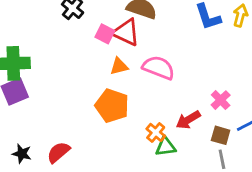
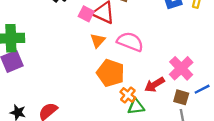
orange triangle: (119, 66) -> (98, 41), turned -35
pink cross: (221, 100) -> (181, 68), size x1.5
orange pentagon: (112, 106) -> (110, 73), moved

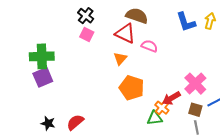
pink square: (86, 14) -> (87, 34), moved
pink semicircle: (130, 42) -> (149, 46), moved, size x0.7
orange cross: (128, 95) -> (162, 108), moved

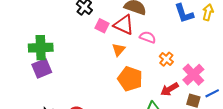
pink square: (87, 34) -> (102, 26), moved
orange cross: (162, 108) -> (166, 59), moved

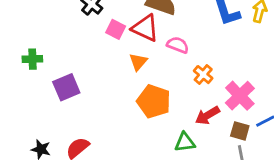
green cross: (41, 48) -> (32, 59), size x0.6
purple square: (42, 68) -> (66, 87), moved

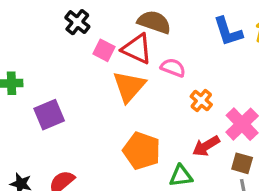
orange triangle: (138, 62) -> (129, 86), size x1.6
orange pentagon: (154, 101) -> (142, 151), moved

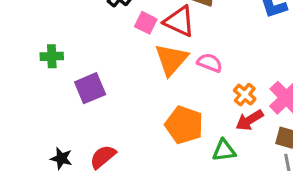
pink semicircle: (173, 68) -> (210, 63), moved
orange cross: (201, 101) -> (245, 95), moved

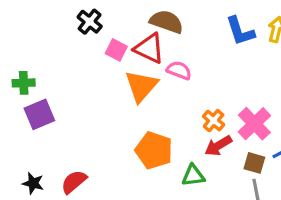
pink semicircle: (210, 63) -> (179, 70), moved
purple square: (90, 88) -> (39, 114), moved

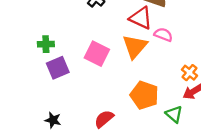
pink square: (116, 50) -> (97, 54), moved, size x1.5
green triangle: (193, 175) -> (174, 114), turned 48
red semicircle: (74, 182) -> (104, 119), moved

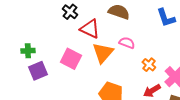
red triangle: (141, 18) -> (90, 29), moved
orange cross: (189, 73) -> (149, 65), moved

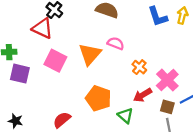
red triangle: (90, 29) -> (42, 28), moved
purple square: (38, 71) -> (20, 74), turned 36

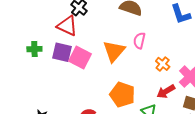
pink semicircle: (116, 43) -> (139, 41), turned -98
purple square: (20, 74) -> (62, 52), moved

